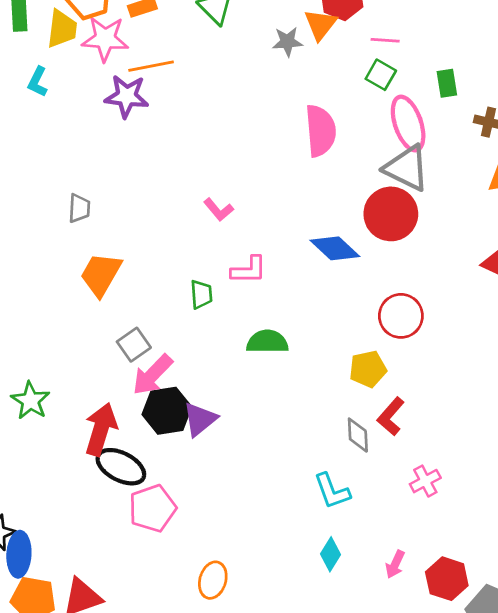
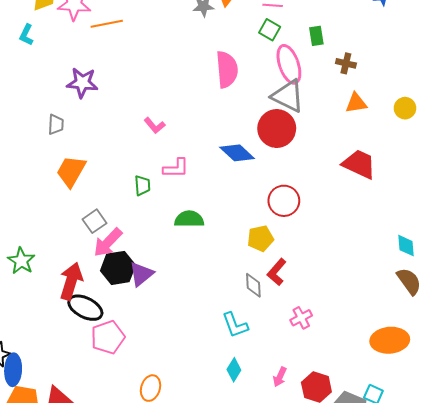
purple star: (127, 96) -> (82, 83), moved

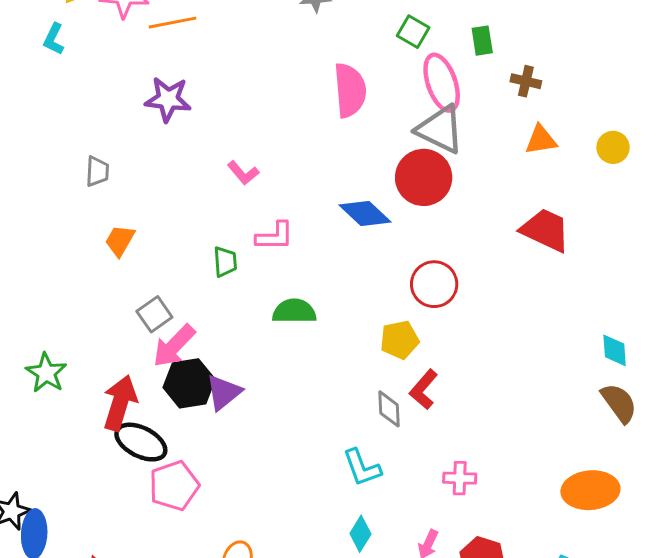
purple star: (82, 83) -> (168, 99), moved
orange trapezoid: (71, 171) -> (120, 241), size x0.7
pink cross: (301, 318) -> (460, 478), moved, turned 30

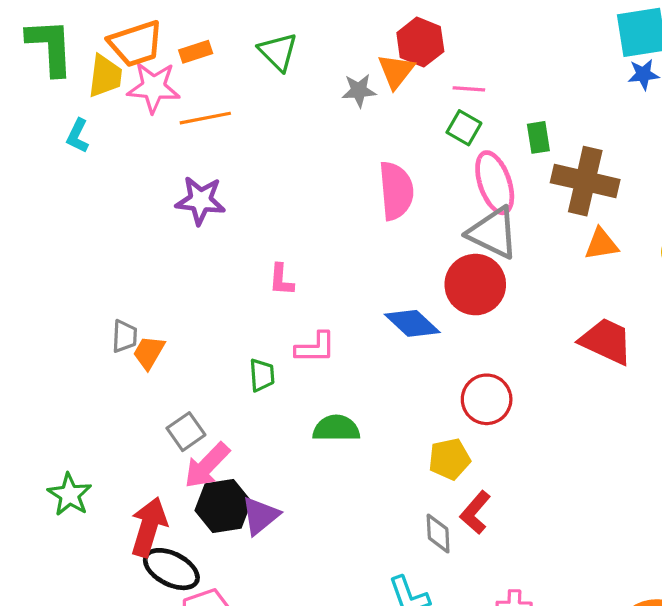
brown cross: (526, 81) -> (585, 181), size x2.0
gray trapezoid: (97, 171) -> (125, 336), moved
pink L-shape: (243, 173) -> (281, 280), turned 44

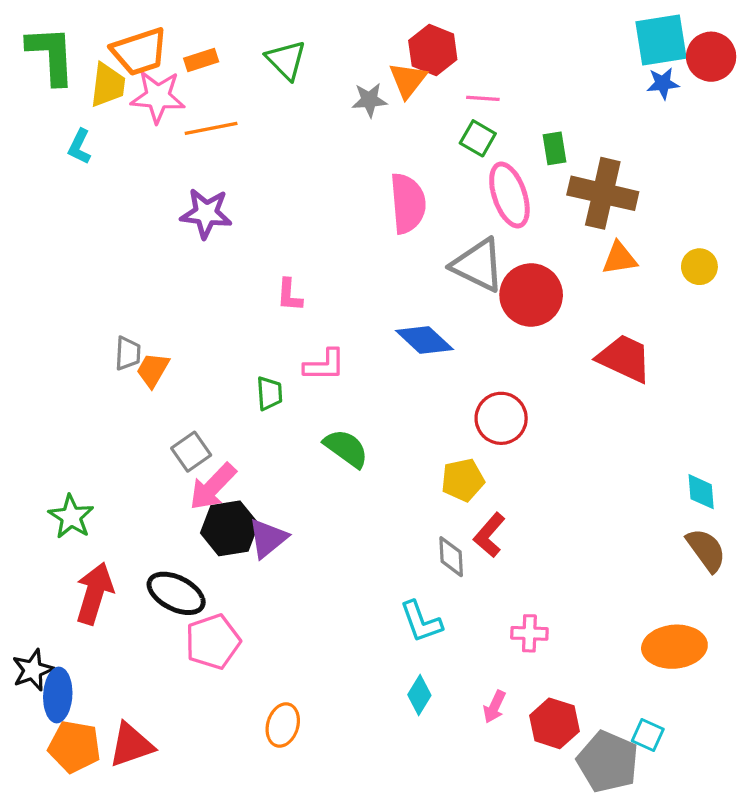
gray triangle: (493, 233) -> (478, 265), moved
red circle: (475, 285) -> (531, 295), moved
green semicircle: (336, 428) -> (346, 448), turned 36
red arrow: (149, 527) -> (94, 593), moved

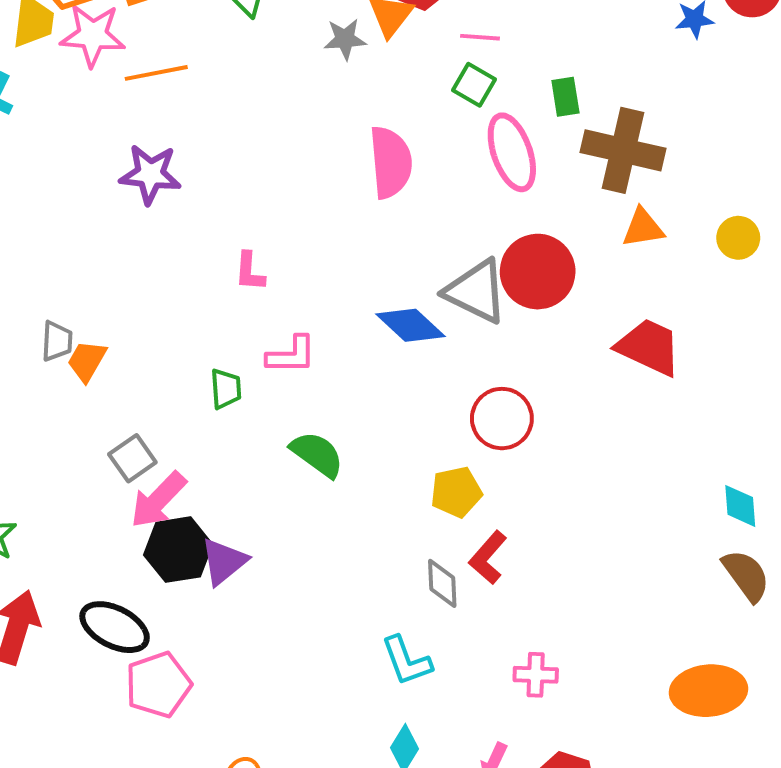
gray triangle: (478, 265) -> (476, 291), moved

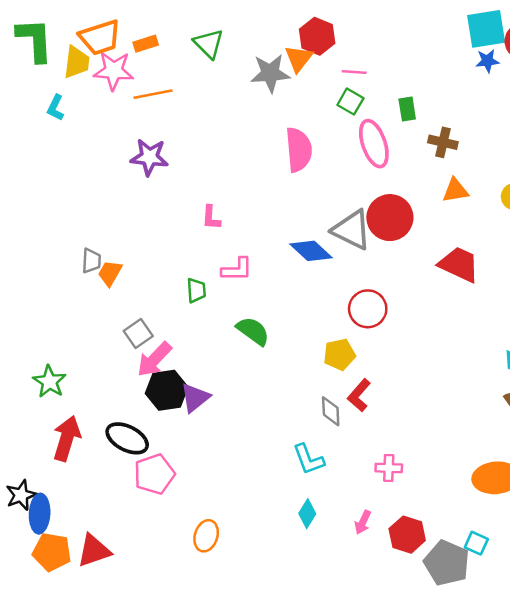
gray star: (345, 39) -> (270, 73), size x1.5
brown cross: (623, 150) -> (443, 142), size x0.6

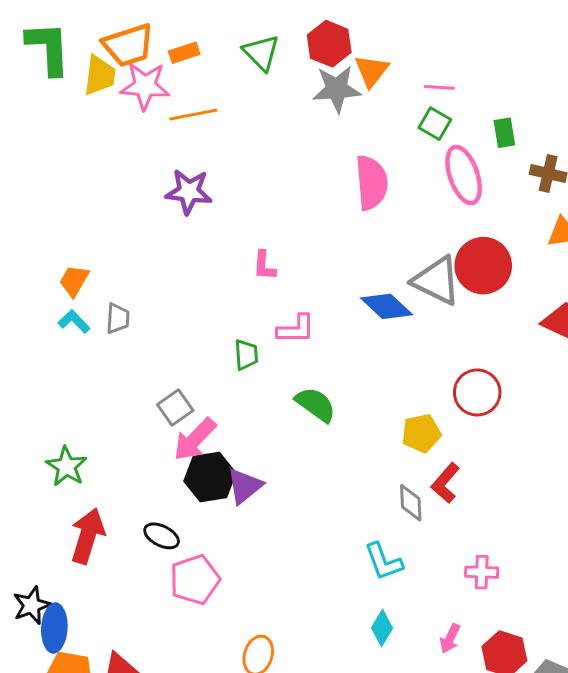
red hexagon: (317, 36) -> (329, 44), moved
cyan L-shape: (56, 108) -> (74, 321), moved, turned 110
orange trapezoid: (110, 273) -> (74, 281), moved
red circle: (368, 309) -> (477, 392), moved
black ellipse: (127, 438) -> (162, 536), size x0.7

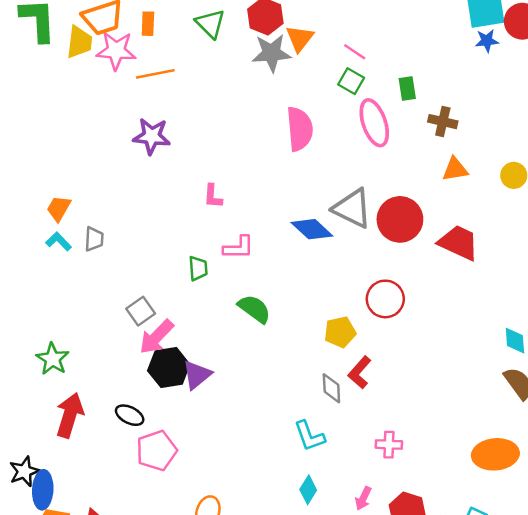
orange rectangle: (184, 53) -> (148, 24), turned -70
pink line: (439, 87) -> (355, 52), turned 30
red circle: (483, 266) -> (400, 219), moved

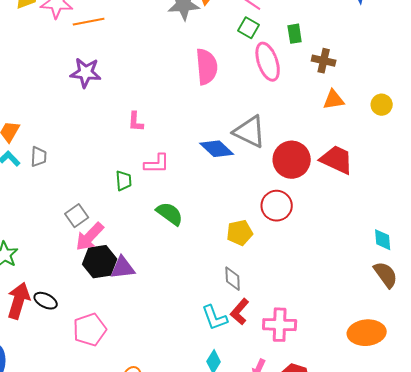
red circle: (400, 219) -> (292, 160), moved
red L-shape: (360, 372) -> (240, 312), moved
purple triangle: (197, 375) -> (123, 268), turned 32
black ellipse: (130, 415) -> (46, 301), moved
pink cross: (389, 445) -> (280, 325), size x1.5

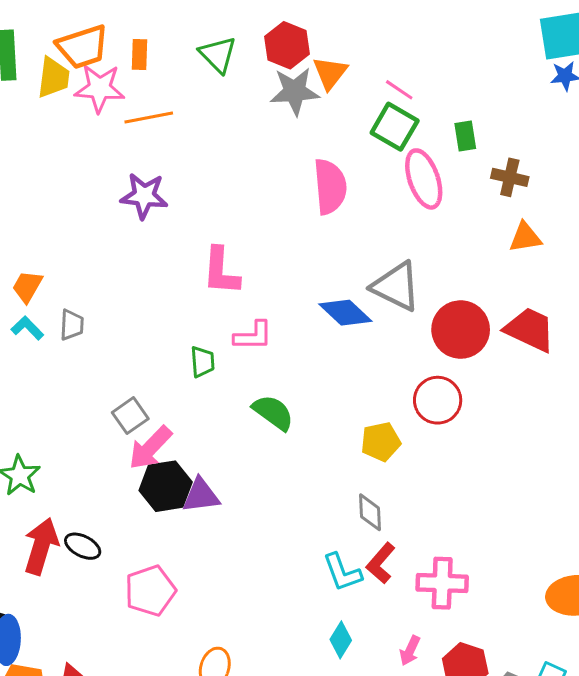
green square: (249, 28) -> (395, 127), size x1.4
pink L-shape: (136, 122) -> (221, 271), size x1.6

